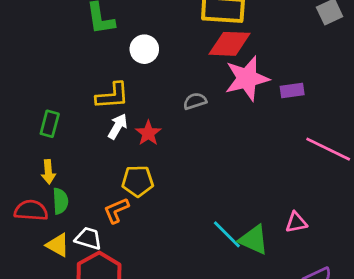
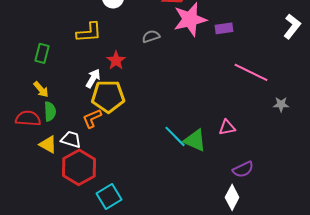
white arrow: (118, 126) -> (93, 78), moved
yellow arrow: (48, 172) -> (41, 89), turned -36
yellow pentagon: (138, 181) -> (108, 96), size x1.4

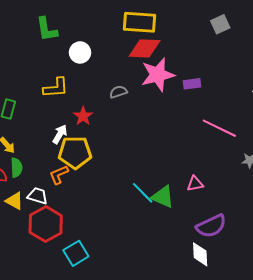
purple semicircle: (243, 169) -> (211, 226), size x1.4
white diamond: (232, 197) -> (200, 254), turned -30

